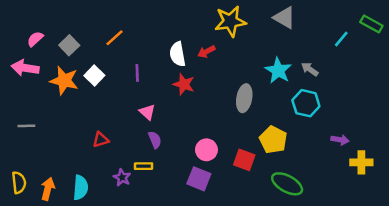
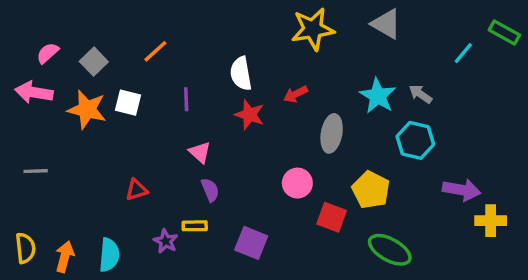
red arrow: (206, 52) -> (296, 94), moved
white square: (94, 75) -> (128, 103), turned -30
purple arrow: (340, 140) -> (462, 190), size x1.5
pink circle: (206, 150) -> (297, 183), moved
purple square: (199, 179) -> (251, 243), moved

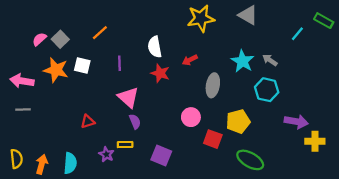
pink semicircle: (48, 53) -> (39, 39), moved
pink arrow: (34, 92) -> (22, 81), moved
pink triangle: (200, 152) -> (128, 97), size x1.5
yellow pentagon: (371, 190) -> (238, 122), turned 30

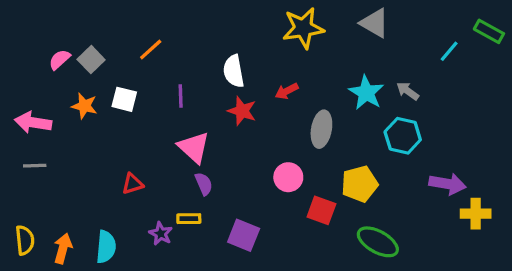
orange star: (56, 70) -> (84, 106), size x0.7

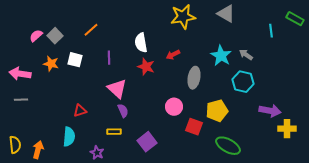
cyan line: (449, 51) -> (271, 31), turned -48
purple star: (161, 234) -> (97, 153), moved
purple square: (244, 235) -> (147, 142), turned 30
cyan semicircle: (106, 247) -> (69, 137), moved

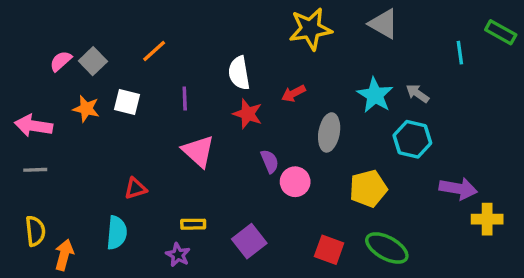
purple semicircle: (123, 111) -> (270, 161), moved
red square: (194, 127) -> (329, 250), moved
yellow semicircle: (15, 145) -> (35, 231), moved
purple star: (97, 153) -> (178, 255), moved

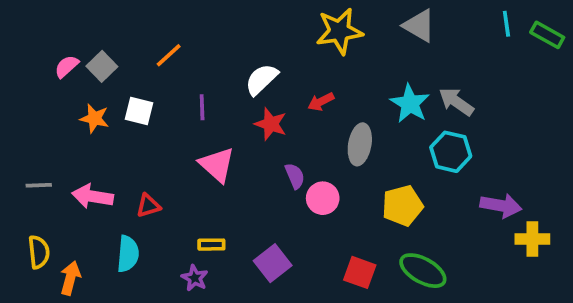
cyan line: (460, 53) -> (506, 24), moved
white semicircle: (239, 73) -> (261, 79), turned 56
gray arrow: (417, 93) -> (456, 102), size x1.4
pink arrow: (34, 126) -> (93, 196), moved

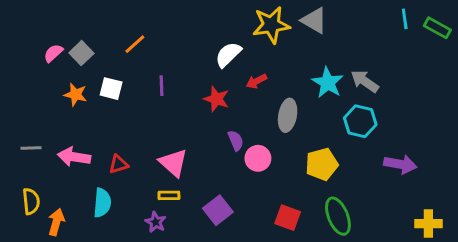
gray triangle: (419, 26) -> (314, 20), moved
white semicircle: (261, 79) -> (228, 55), moved
pink triangle: (217, 165) -> (173, 163), moved
yellow cross: (532, 239) -> (428, 224), moved
green ellipse: (423, 271) -> (338, 216), turned 39

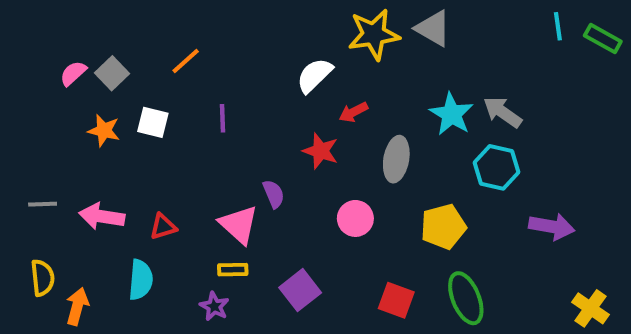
red star: (216, 99) -> (321, 151), moved
purple semicircle: (236, 141) -> (274, 194), moved
yellow cross: (428, 224) -> (591, 308), turned 35

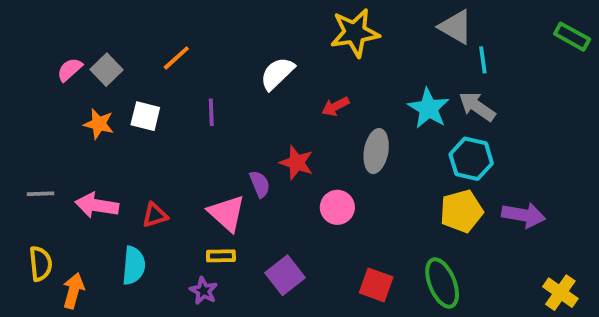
cyan line: (558, 26) -> (483, 60), moved
gray triangle: (433, 28) -> (456, 27), moved
white semicircle: (314, 75) -> (277, 73), moved
red star: (321, 151) -> (297, 163), moved
yellow pentagon: (443, 227) -> (461, 211), moved

